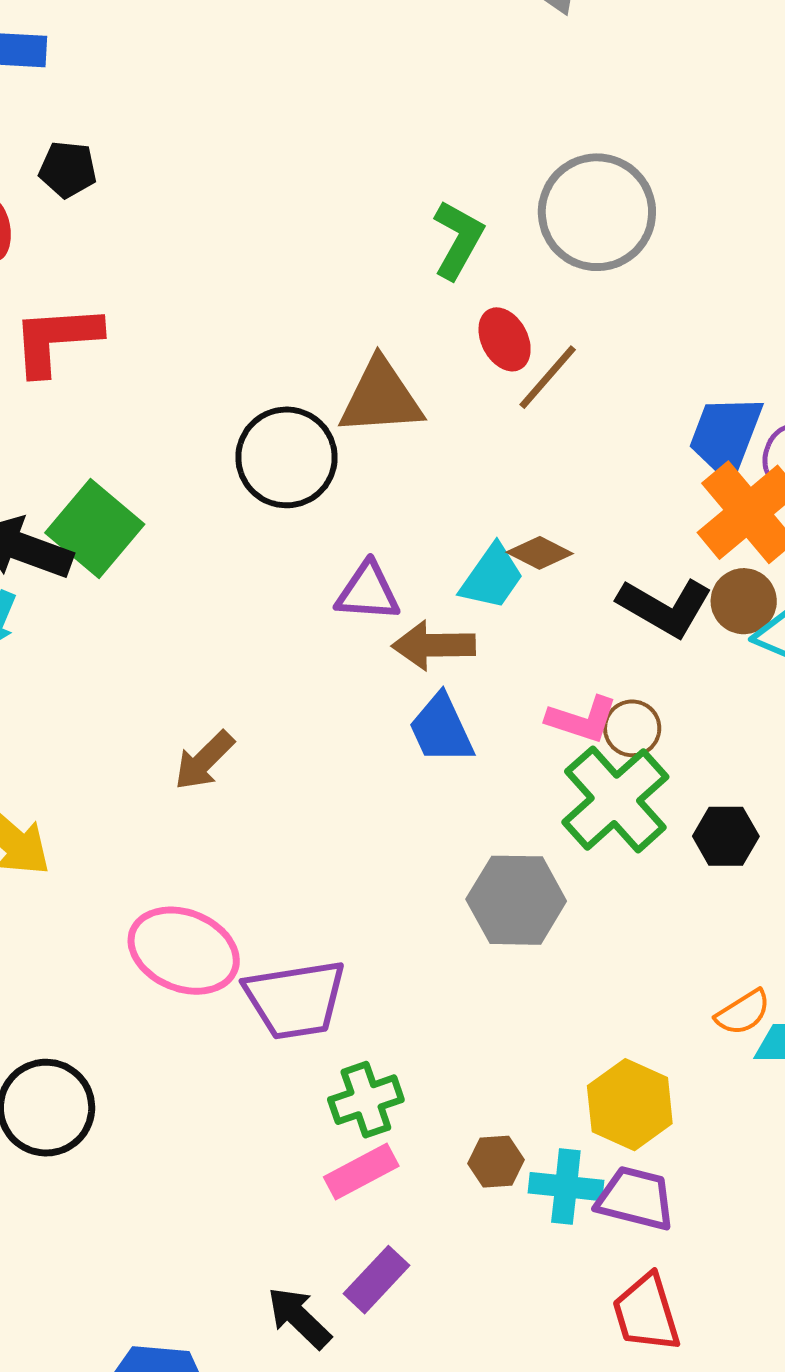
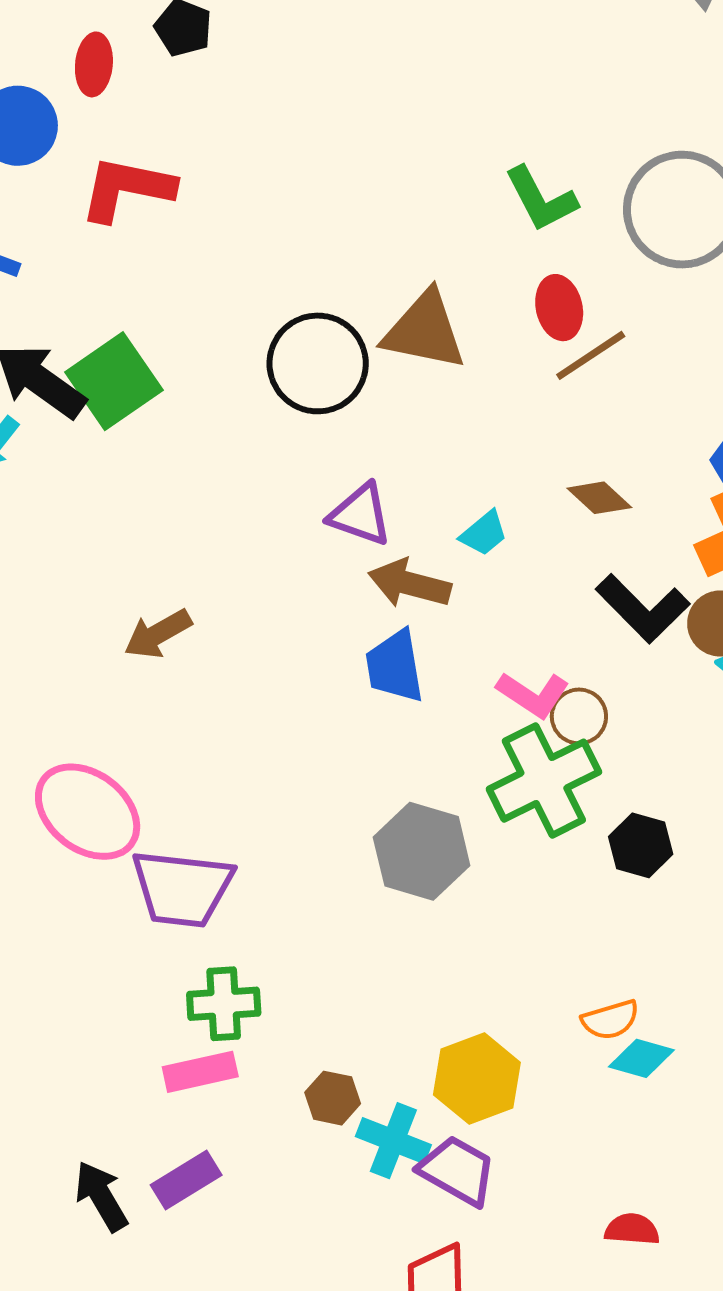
green L-shape: (458, 240) -> (541, 199), turned 108
brown diamond: (540, 553) -> (599, 498), moved
cyan trapezoid: (492, 577) -> (484, 533), size x0.7

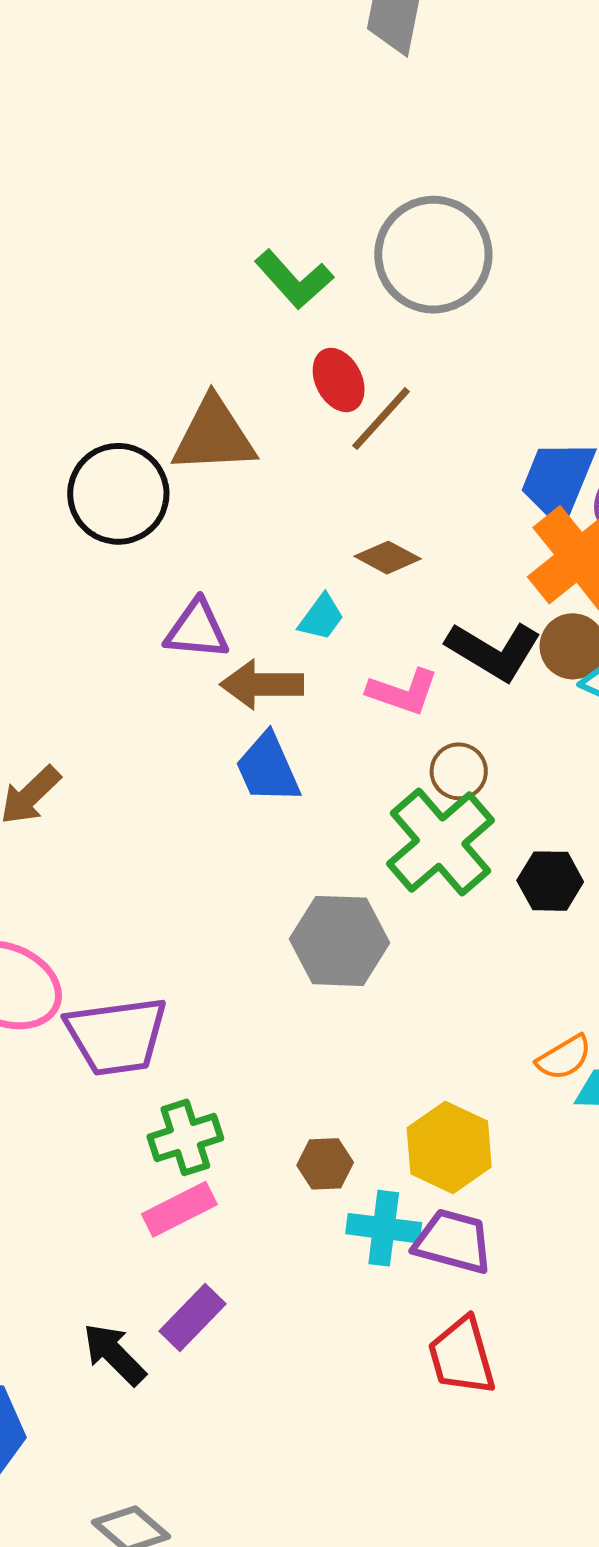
brown diamond: (599, 498) -> (388, 558), moved
pink L-shape: (533, 695) -> (403, 692), moved
brown hexagon: (333, 1098) -> (325, 1164), moved

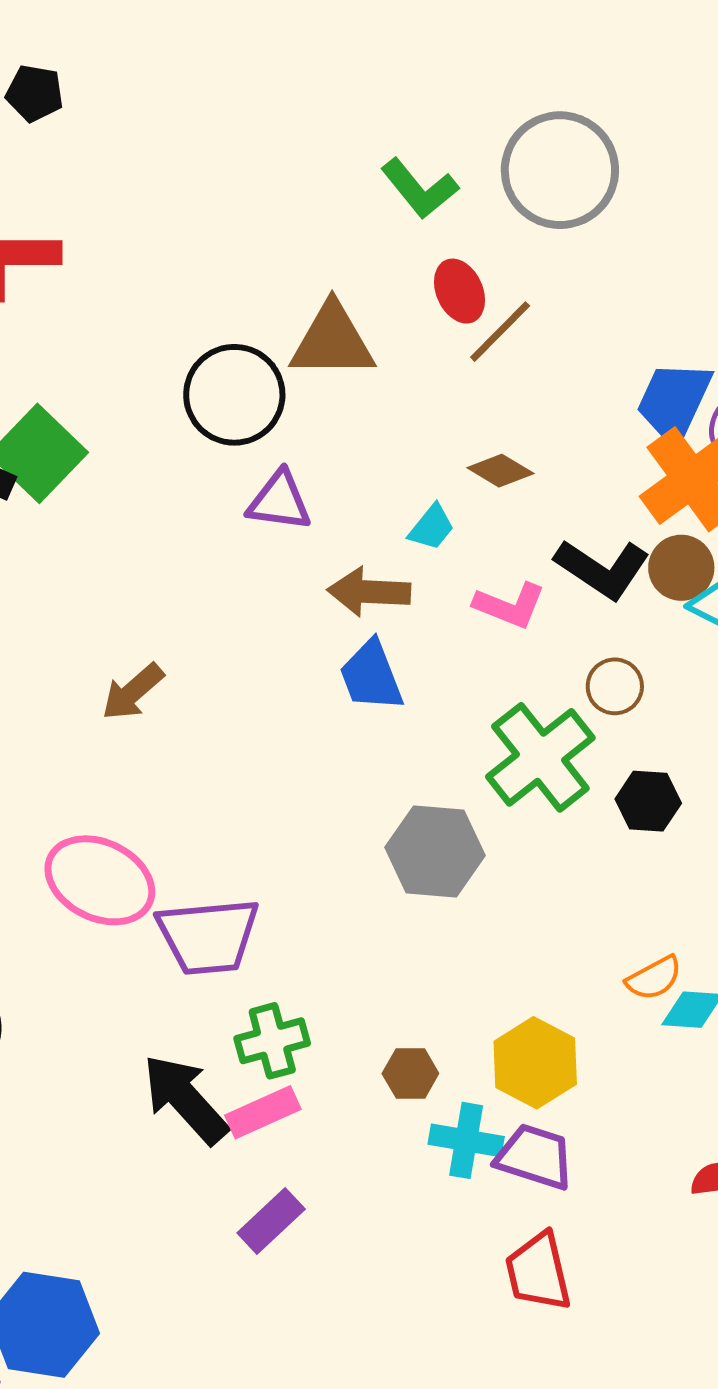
purple triangle: (197, 630) -> (279, 501), moved
brown circle: (459, 771) -> (615, 686), moved
black arrow: (114, 1354) -> (185, 1099), moved, size x1.4

